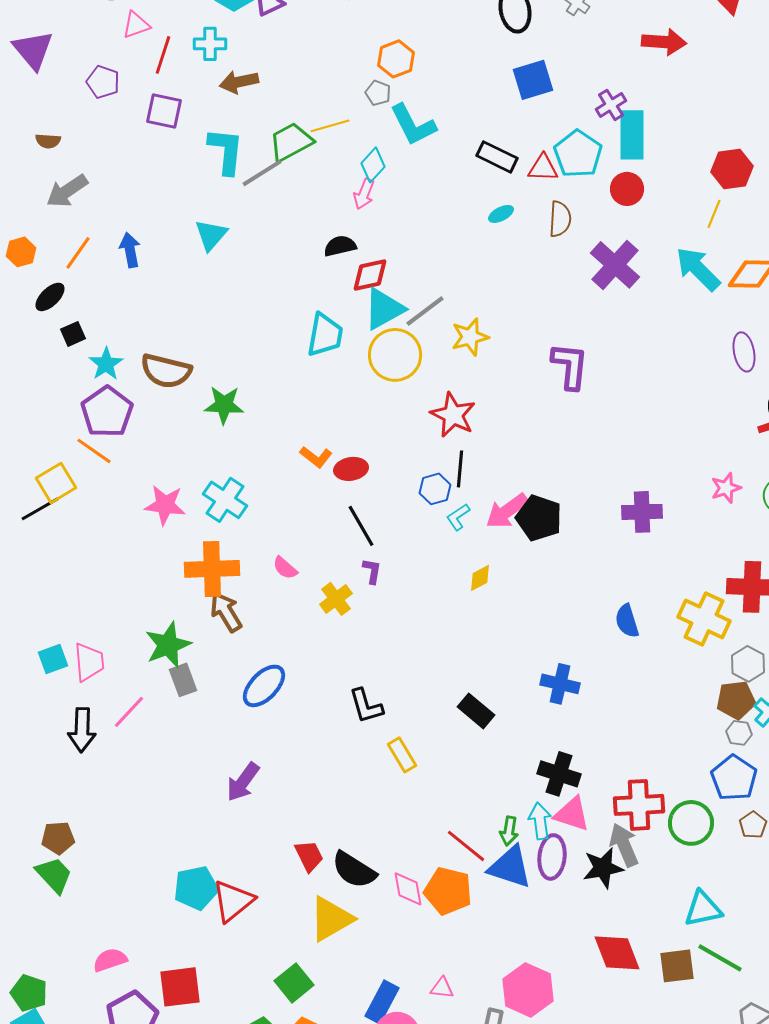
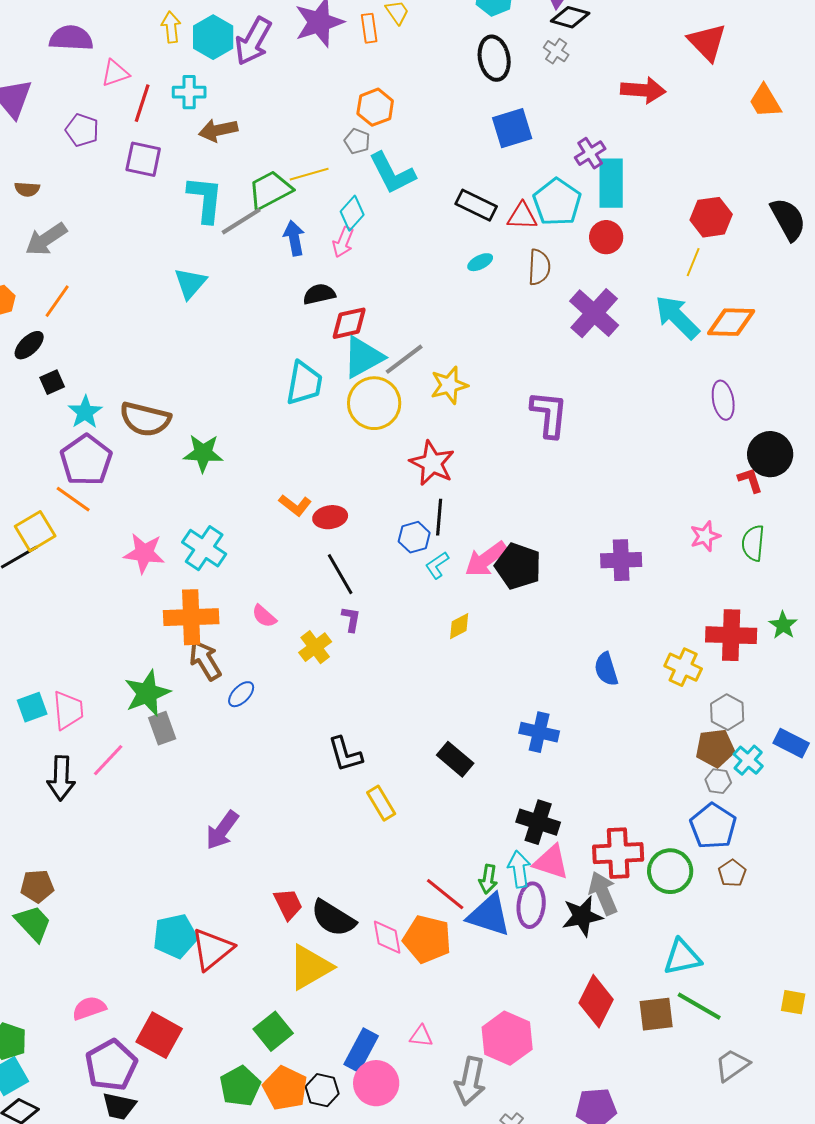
blue arrow: (130, 250) -> (294, 238), moved
yellow cross: (704, 619) -> (683, 667), size x0.7
blue ellipse: (264, 686) -> (241, 694), moved, size x0.6
red diamond: (617, 953) -> (596, 1001), turned 48
red square: (180, 987) -> (159, 1035), turned 36

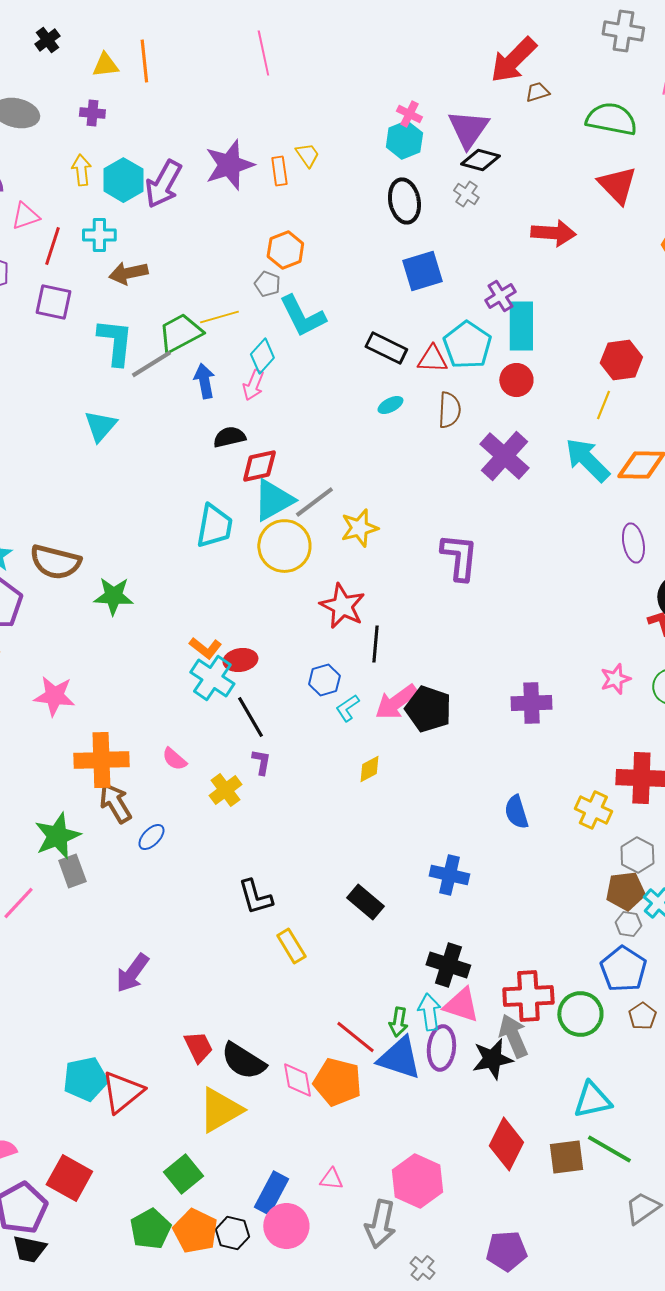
black line: (439, 517) -> (375, 644), moved
cyan cross: (204, 548) -> (212, 678), moved

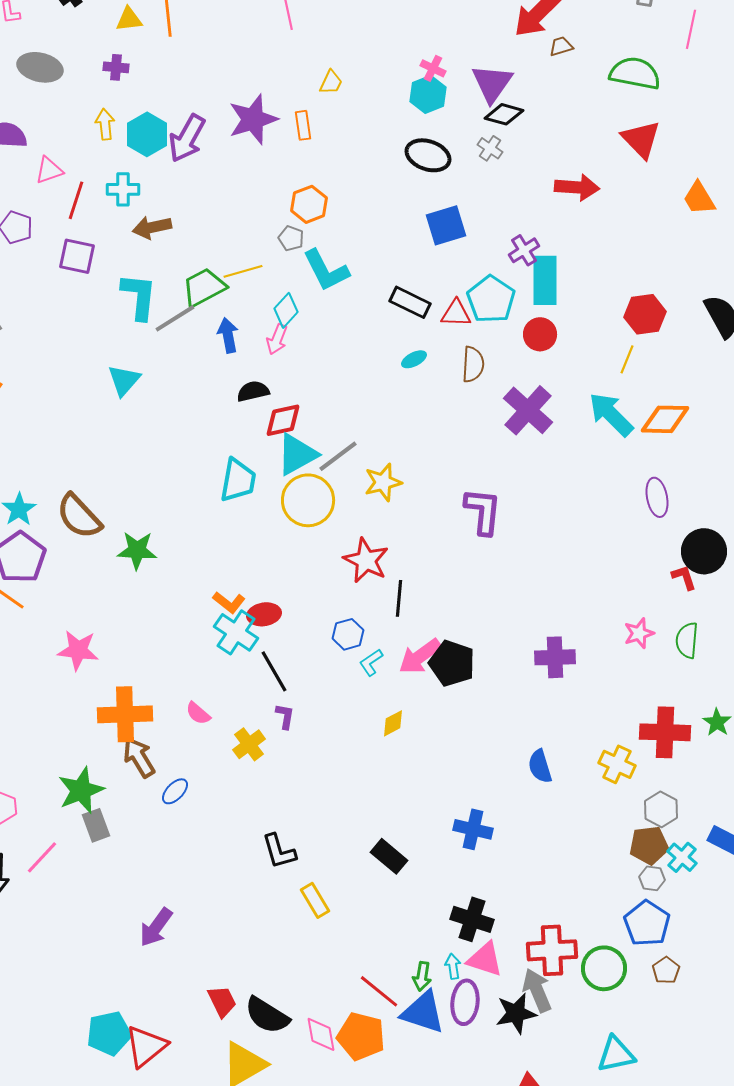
yellow trapezoid: (307, 155) -> (331, 82), moved, turned 60
black ellipse: (404, 201) -> (428, 155), turned -60
brown semicircle: (55, 562) -> (79, 516), turned 33
cyan arrow: (429, 1012) -> (453, 966), size x0.7

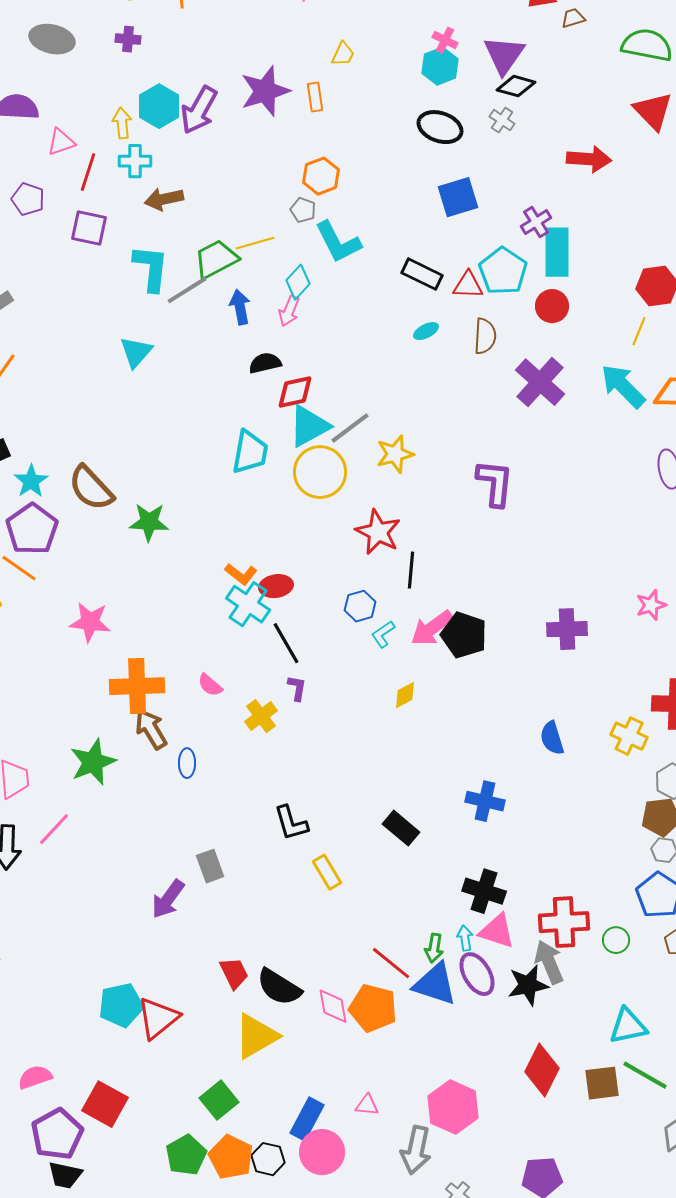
yellow arrow: (105, 124) -> (122, 123), moved
blue ellipse: (175, 791) -> (187, 763), turned -44
gray rectangle: (96, 825) -> (210, 866), moved
green circle: (604, 968) -> (616, 940), size x0.6
purple ellipse: (465, 1002) -> (477, 974), turned -36

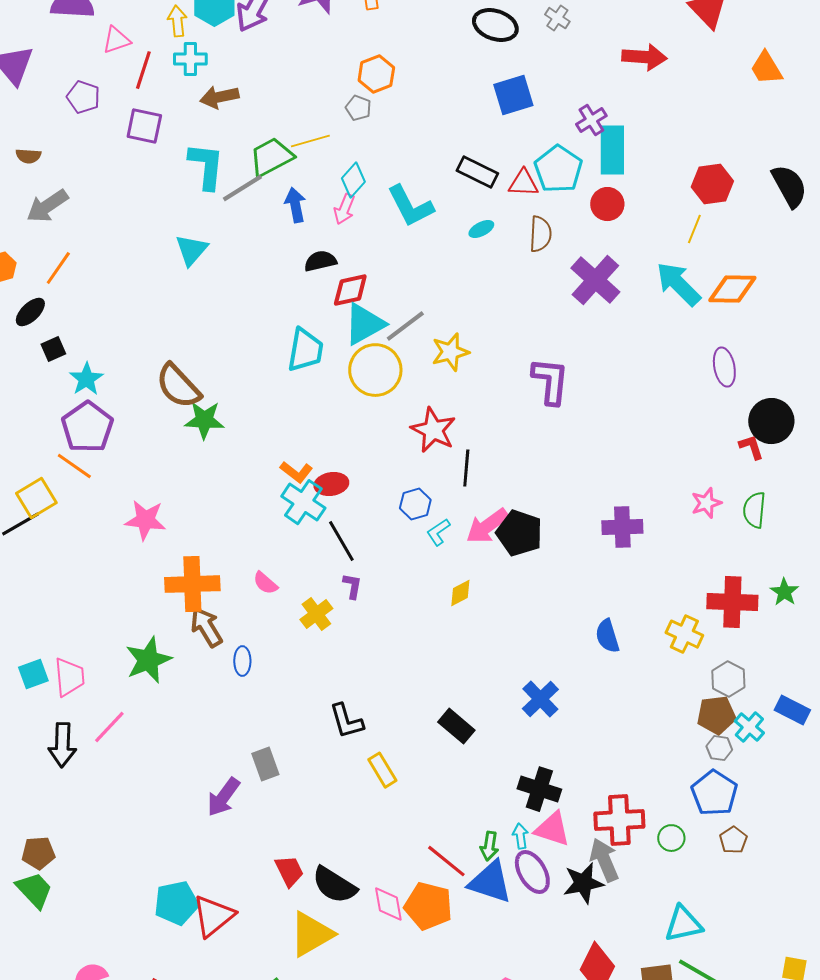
cyan L-shape: (338, 242) -> (410, 206), moved
brown semicircle: (91, 488) -> (178, 386), moved
blue cross: (485, 801) -> (540, 699), turned 33

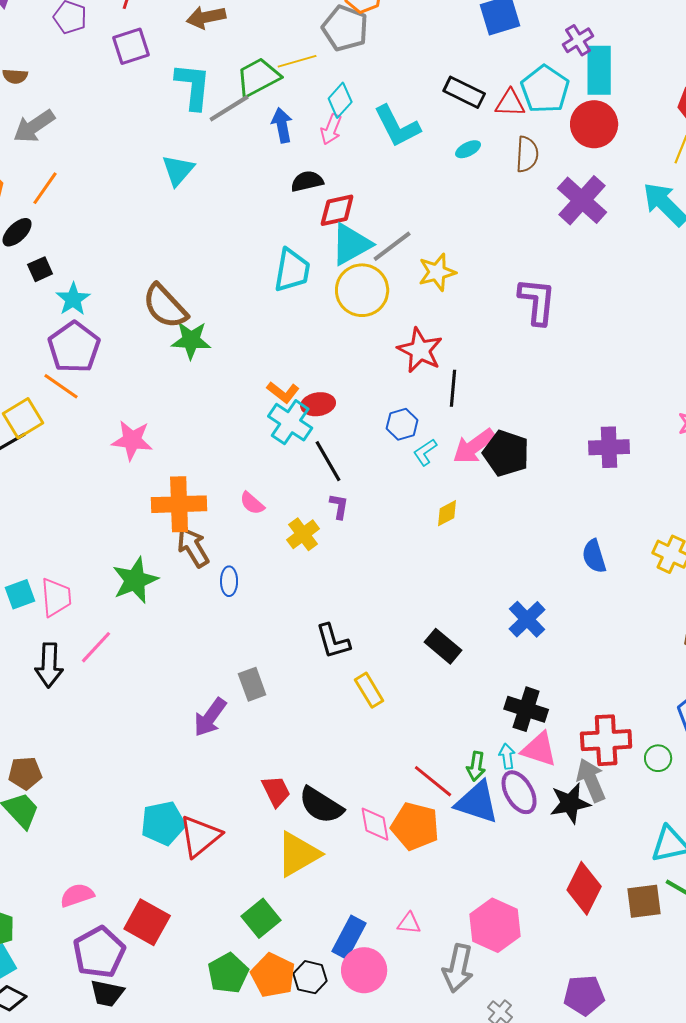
gray pentagon: (358, 108) -> (345, 28), size x1.8
purple square: (144, 126) -> (131, 46), turned -30
red circle: (607, 204) -> (594, 124), size x1.4

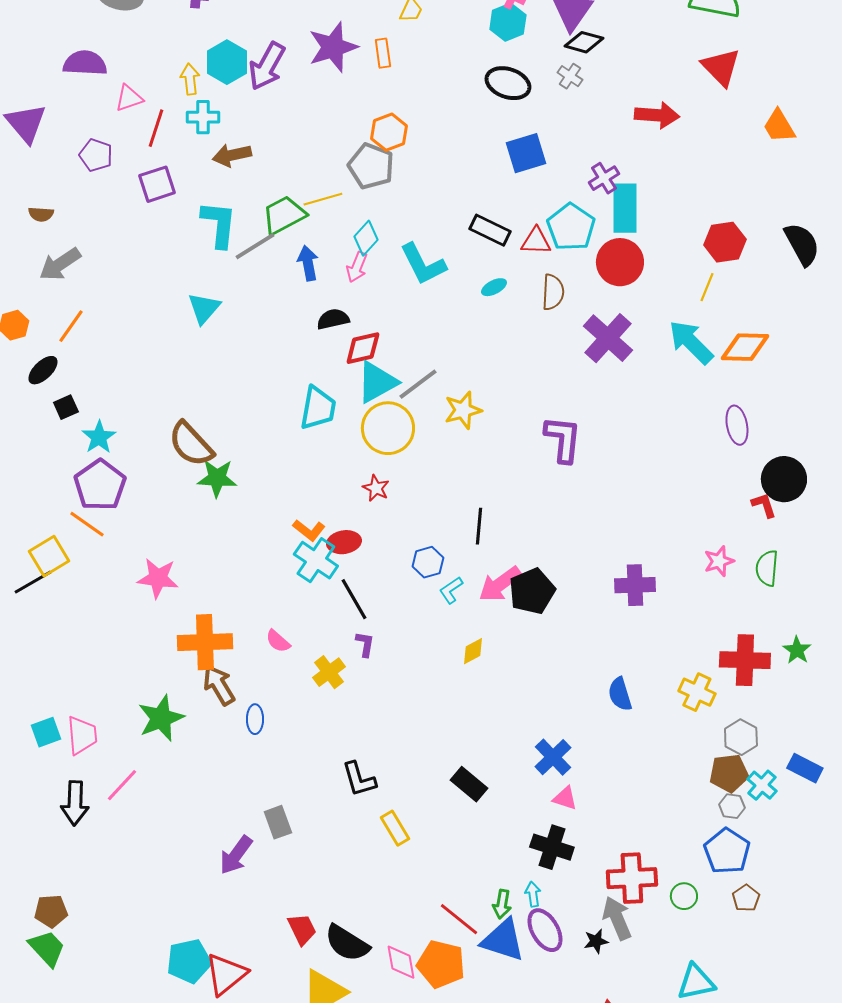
red star: (420, 350) -> (376, 488), moved, size x0.6
black pentagon: (506, 453) -> (532, 591), turned 30
pink triangle: (539, 749) -> (565, 798), moved, size x0.7
black star: (570, 803) -> (596, 941), size x0.6

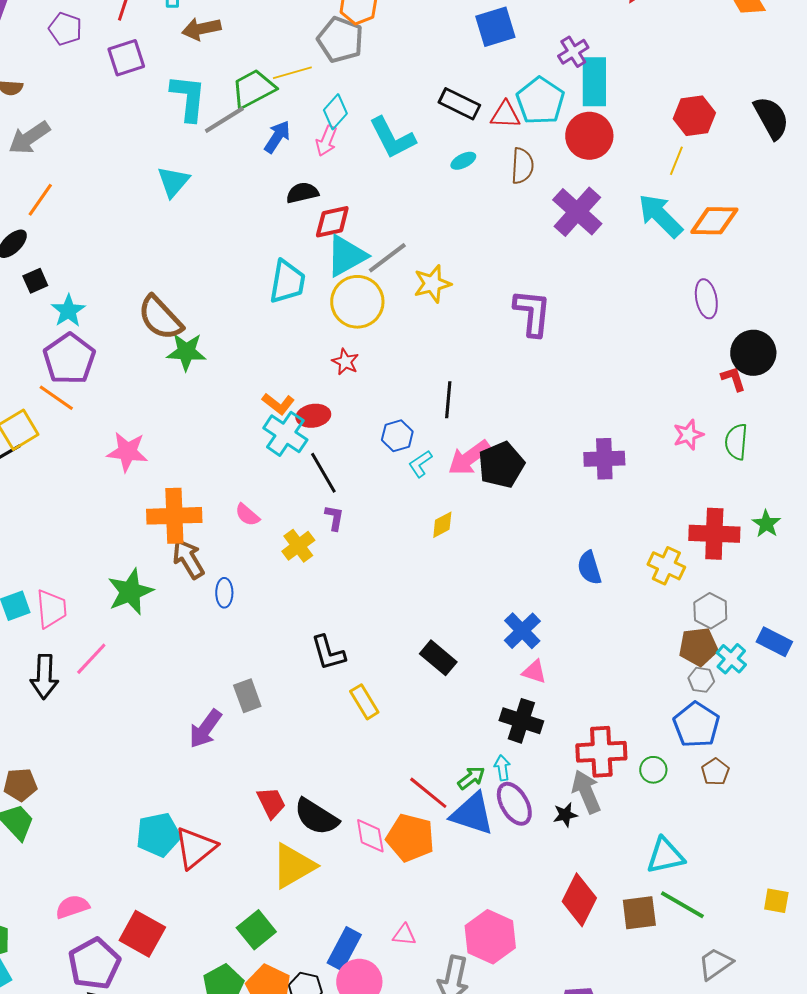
blue arrow: (308, 263) -> (277, 137), turned 44
green arrow: (502, 904) -> (471, 778), turned -136

